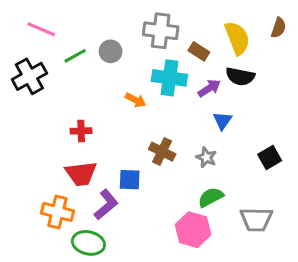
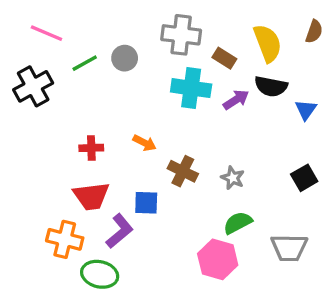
orange arrow: (136, 100) -> (145, 143), moved
blue triangle: (223, 121) -> (306, 110), moved

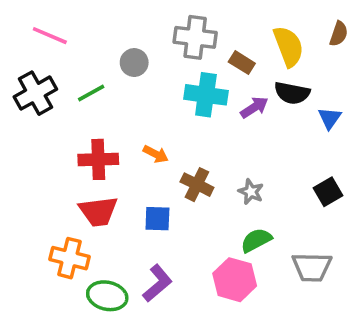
green line: (85, 63) -> (91, 93), moved
red cross: (91, 148) -> (98, 159), size x1.5
purple L-shape: (120, 231) -> (157, 283), moved

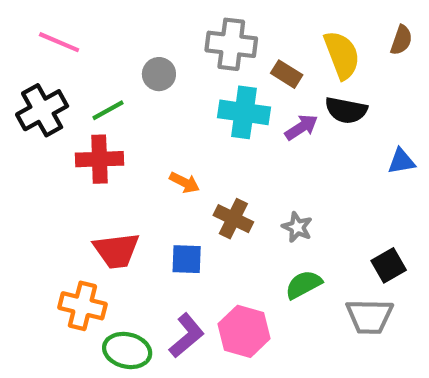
blue triangle: (330, 118) -> (401, 161), moved, turned 45
red cross: (98, 159) -> (99, 159), moved
black square: (328, 192) -> (389, 265), moved
pink hexagon: (235, 280) -> (244, 331), moved

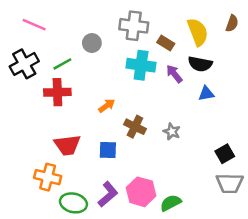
purple arrow: (301, 127) -> (174, 74), turned -96
blue triangle: (401, 161) -> (206, 93), moved
orange arrow: (184, 183) -> (107, 106), turned -63
green semicircle: (304, 285) -> (171, 203), moved
gray trapezoid: (369, 316) -> (230, 183), moved

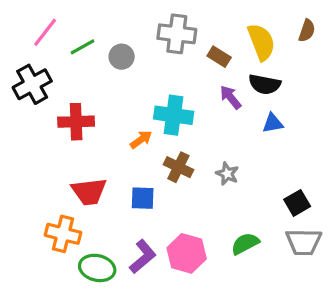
pink line: (34, 25) -> (45, 32), turned -75
green line: (62, 64) -> (83, 47), moved
cyan cross: (141, 65) -> (174, 115), moved
green semicircle: (171, 203) -> (245, 244), moved

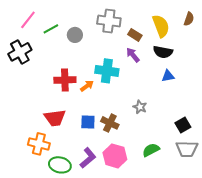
purple arrow: (230, 97) -> (133, 55), moved
red cross: (76, 122) -> (65, 80), moved
brown cross: (178, 167) -> (110, 123), moved

